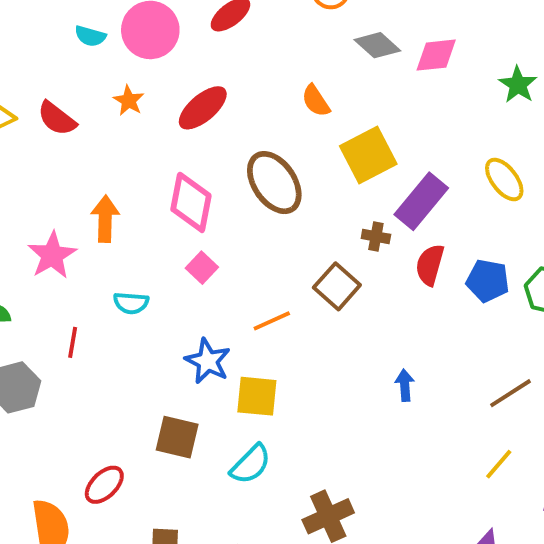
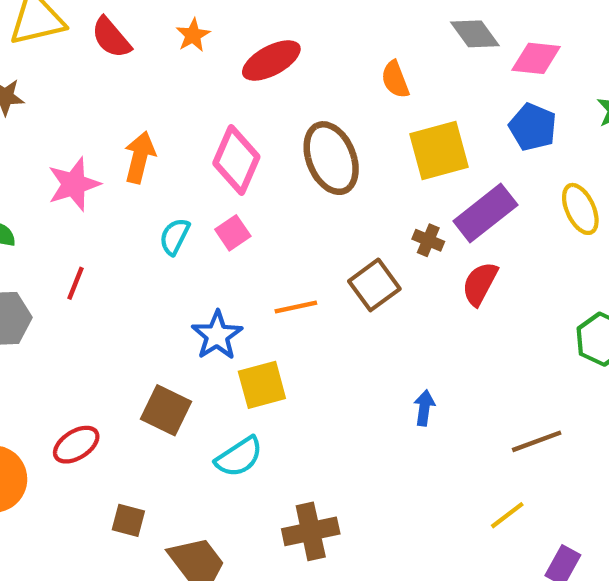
blue pentagon: (488, 281) -> (533, 127), moved
cyan semicircle: (131, 303) -> (175, 236), moved, turned 100
yellow square: (257, 396) -> (262, 385), turned -33

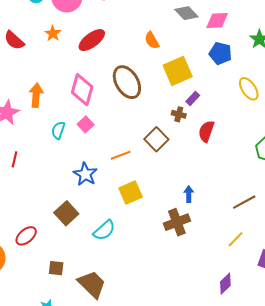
purple rectangle: (485, 213) -> (193, 98), moved, size x0.5
yellow square: (262, 385) -> (131, 193), moved
brown square: (166, 410) -> (66, 213), turned 30
brown cross: (311, 531) -> (177, 222), moved

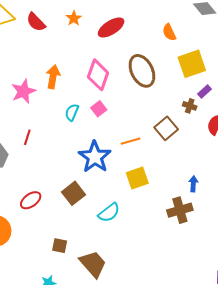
blue star: (85, 174) -> (95, 157), size x1.4
red ellipse: (26, 236) -> (31, 200), moved

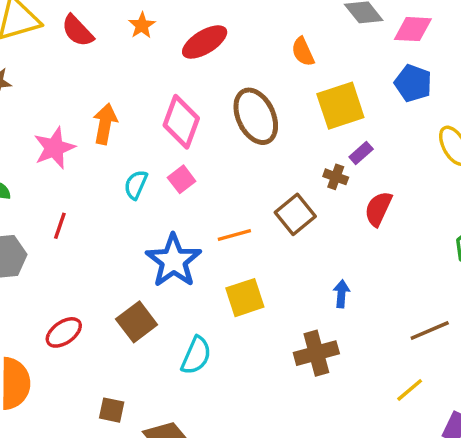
blue arrow: (193, 184) -> (341, 294), moved
cyan semicircle: (109, 213) -> (196, 355), turned -30

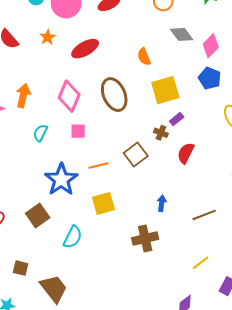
pink diamond: (413, 29) -> (211, 46), turned -50
pink square: (182, 179) -> (78, 131), moved, turned 35
brown line: (430, 331) -> (204, 215), moved

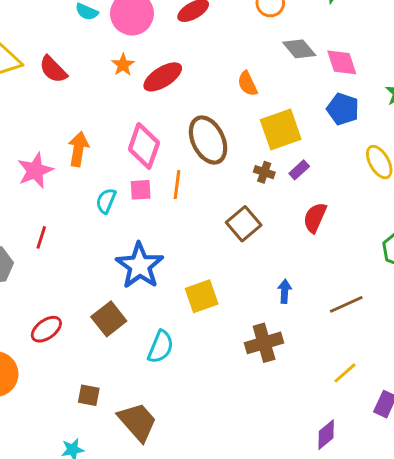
orange star: (48, 37) -> (123, 65), moved
pink diamond: (211, 46) -> (342, 62), turned -60
pink square: (78, 131) -> (141, 190), moved
brown cross: (161, 133) -> (264, 172), moved
orange line: (99, 165) -> (177, 185), moved, turned -66

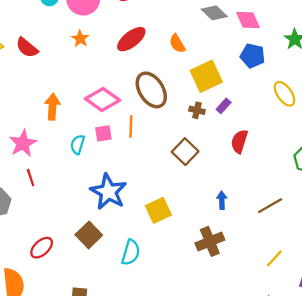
red ellipse: (163, 77) -> (131, 39), moved
pink diamond: (144, 146) -> (103, 99), turned -68
pink star: (35, 170) -> (23, 143), moved
red line: (41, 237) -> (31, 178), turned -30

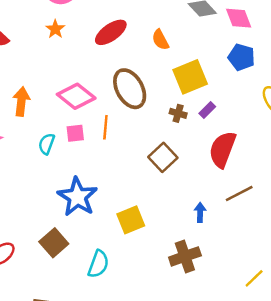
red semicircle: (239, 141) -> (222, 149), size x1.4
brown line: (270, 206) -> (239, 194), moved

